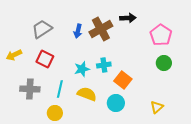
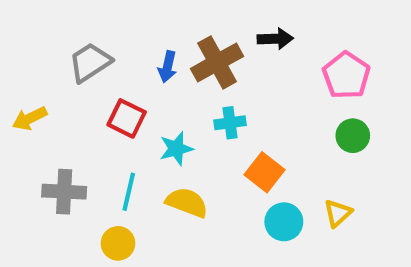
red square: (45, 59) -> (127, 118), moved
cyan cross: (104, 65) -> (230, 123), moved
cyan circle: (116, 103) -> (284, 222), moved
yellow triangle: (157, 107) -> (338, 213), moved

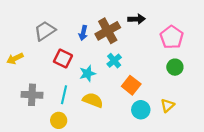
cyan cross: (230, 123) -> (114, 61), turned -32

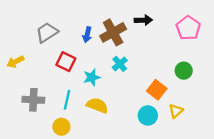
pink pentagon: (172, 37) -> (188, 28), moved
orange square: (131, 85) -> (157, 90), moved

